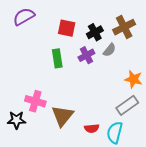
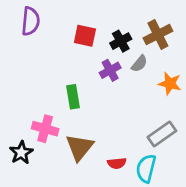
purple semicircle: (24, 17) -> (31, 21), turned 125
green rectangle: (57, 58) -> (73, 97), moved
orange star: (133, 79) -> (170, 84), moved
black star: (17, 120) -> (21, 153), turned -30

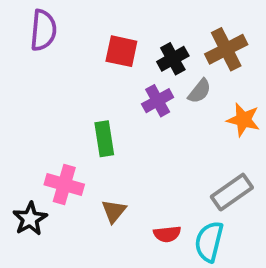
brown triangle: (80, 147) -> (114, 211), size x0.6

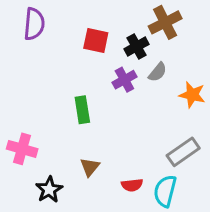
brown cross: (226, 49) -> (165, 22), moved
pink cross: (64, 184) -> (22, 149), moved
black star: (30, 219) -> (49, 190), moved

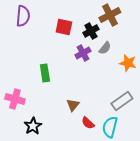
green rectangle: (82, 110) -> (45, 73), moved
brown triangle: (90, 167) -> (73, 105), moved
red semicircle: (132, 185) -> (88, 123), turned 48

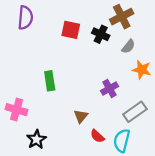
black cross: (91, 31) -> (101, 34), turned -35
gray semicircle: (105, 48) -> (128, 46), moved
purple cross: (83, 53) -> (110, 89), moved

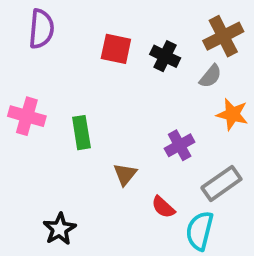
brown cross: (122, 17) -> (223, 36), moved
pink cross: (17, 110) -> (27, 116), moved
brown triangle: (81, 116) -> (125, 174), moved
red semicircle: (97, 136) -> (163, 207), moved

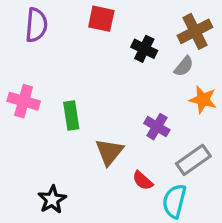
red square: (116, 49) -> (101, 19), moved
purple cross: (180, 145) -> (157, 127), turned -30
brown triangle: (125, 174) -> (109, 152), size x1.4

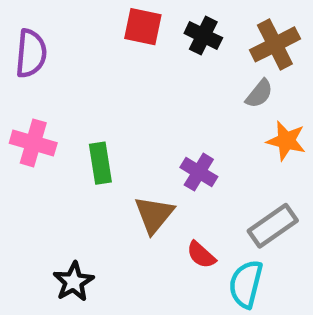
purple semicircle: (36, 25) -> (31, 53), moved
black cross: (144, 49) -> (203, 36), moved
purple cross: (157, 127) -> (199, 172), moved

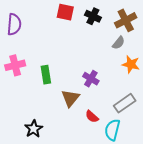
pink cross: (33, 143) -> (15, 65), turned -30

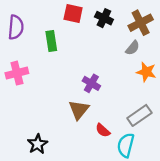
green rectangle: (46, 75) -> (51, 41), moved
purple cross: (91, 79) -> (91, 83), moved

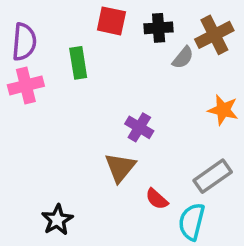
black cross: (104, 18) -> (159, 28), turned -30
gray semicircle: (133, 48) -> (183, 58), moved
pink cross: (17, 73) -> (26, 85), moved

